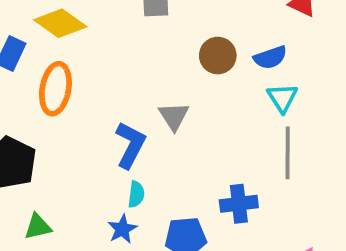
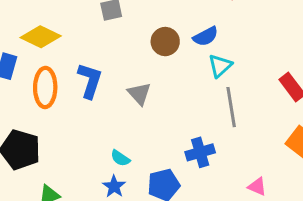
cyan triangle: (282, 98) -> (220, 66), turned 30
blue L-shape: (130, 145) -> (90, 81), moved
cyan semicircle: (136, 194) -> (120, 158), turned 126

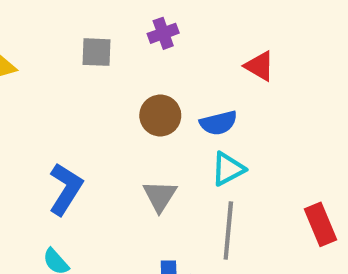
blue L-shape: (90, 81) -> (66, 189), moved
gray triangle: (139, 94) -> (160, 196), moved

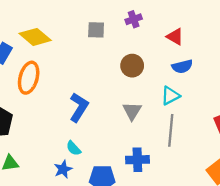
red triangle: (260, 66) -> (175, 37), moved
blue semicircle: (218, 123) -> (182, 66), moved

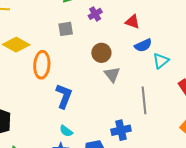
orange ellipse: (29, 78) -> (42, 65), moved
cyan triangle: (170, 96) -> (161, 61), moved
gray triangle: (132, 111) -> (112, 74), moved

